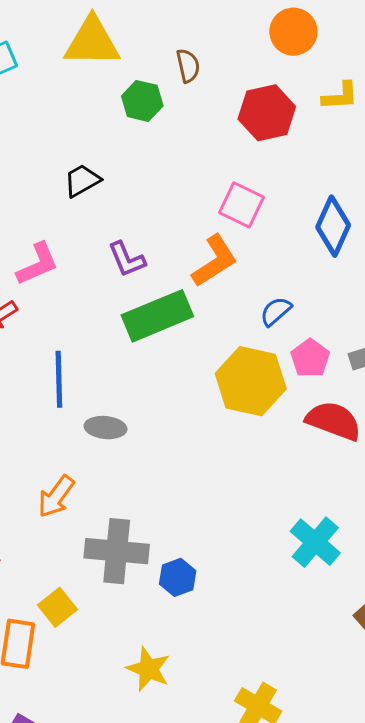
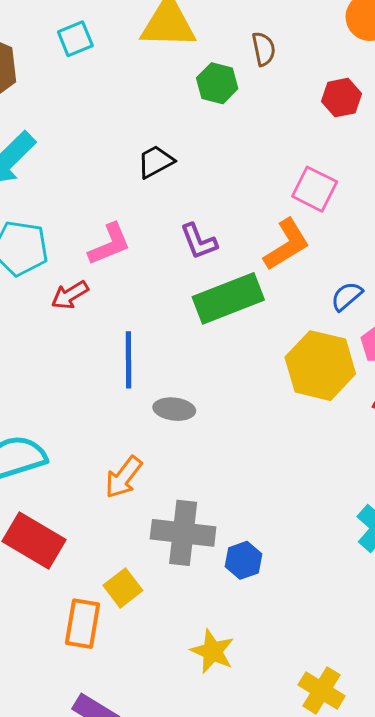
red hexagon: (267, 113) -> (342, 98), size x0.7

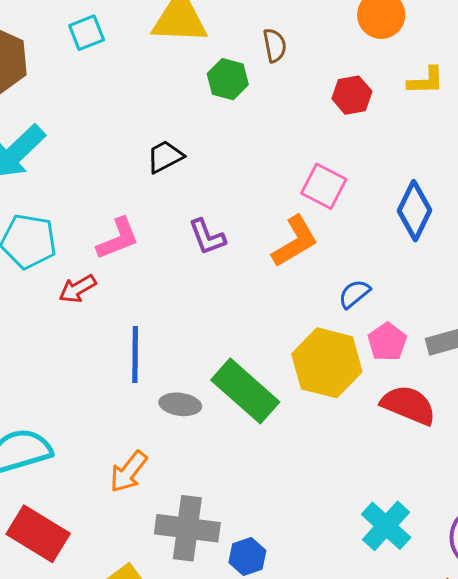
green rectangle: (228, 298) -> (245, 391), moved, turned 62

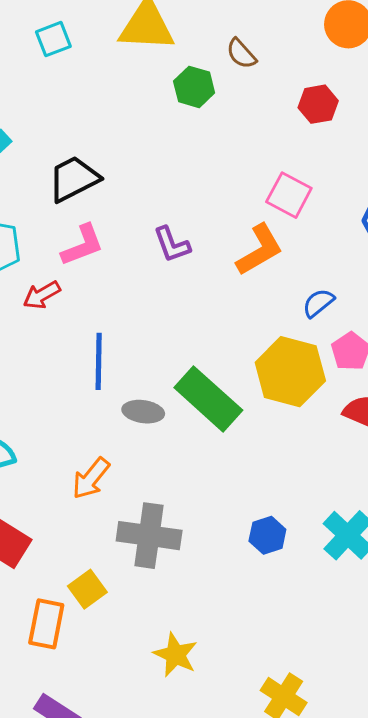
brown semicircle: (275, 45) -> (241, 54), turned 148
black trapezoid: (165, 157) -> (74, 179), moved, size x1.4
blue hexagon: (247, 556) -> (267, 535), moved

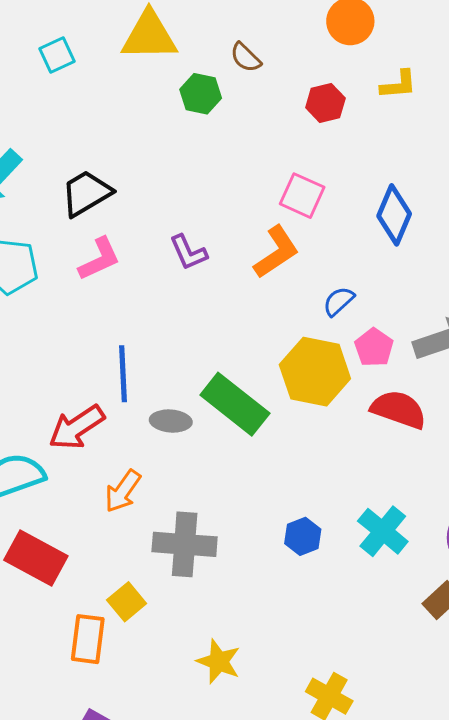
red arrow: (42, 295) -> (77, 427), moved, size x1.5

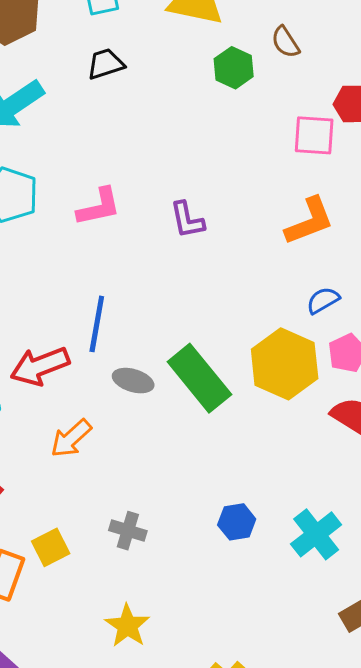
black trapezoid: (86, 193) -> (106, 64), moved, size x0.7
pink square: (302, 196) -> (314, 135), moved, turned -33
orange L-shape: (276, 252) -> (309, 221), moved
gray cross: (185, 544) -> (128, 531), moved, size x0.6

